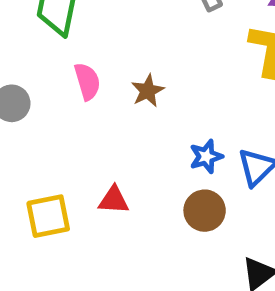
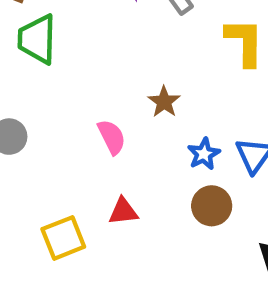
pink semicircle: (87, 81) -> (112, 137), moved
brown star: (148, 91) -> (164, 102), moved

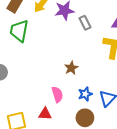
pink semicircle: (112, 137) -> (57, 94), moved

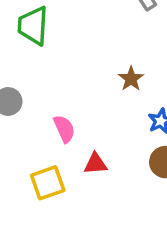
pink semicircle: (57, 94) -> (64, 129), moved

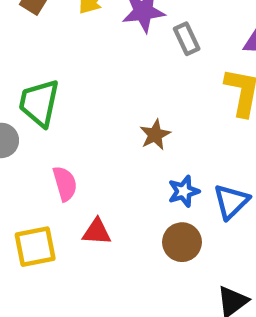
green trapezoid: (33, 26) -> (39, 103), moved

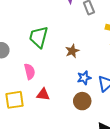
green trapezoid: (39, 103) -> (39, 37), moved

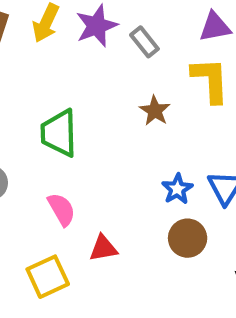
brown star: (72, 51) -> (155, 111), moved

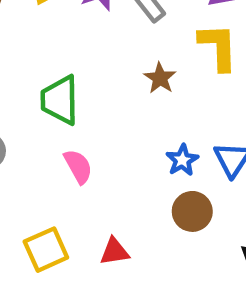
pink semicircle: (62, 209) -> (78, 166), moved
red triangle: (103, 248) -> (114, 252), moved

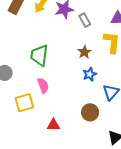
blue star: (182, 160) -> (90, 74), moved
yellow square: (46, 250) -> (24, 103), moved

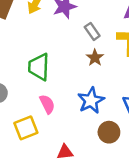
gray rectangle: (85, 20) -> (92, 31), moved
blue star: (90, 74) -> (91, 101), moved, size x1.5

